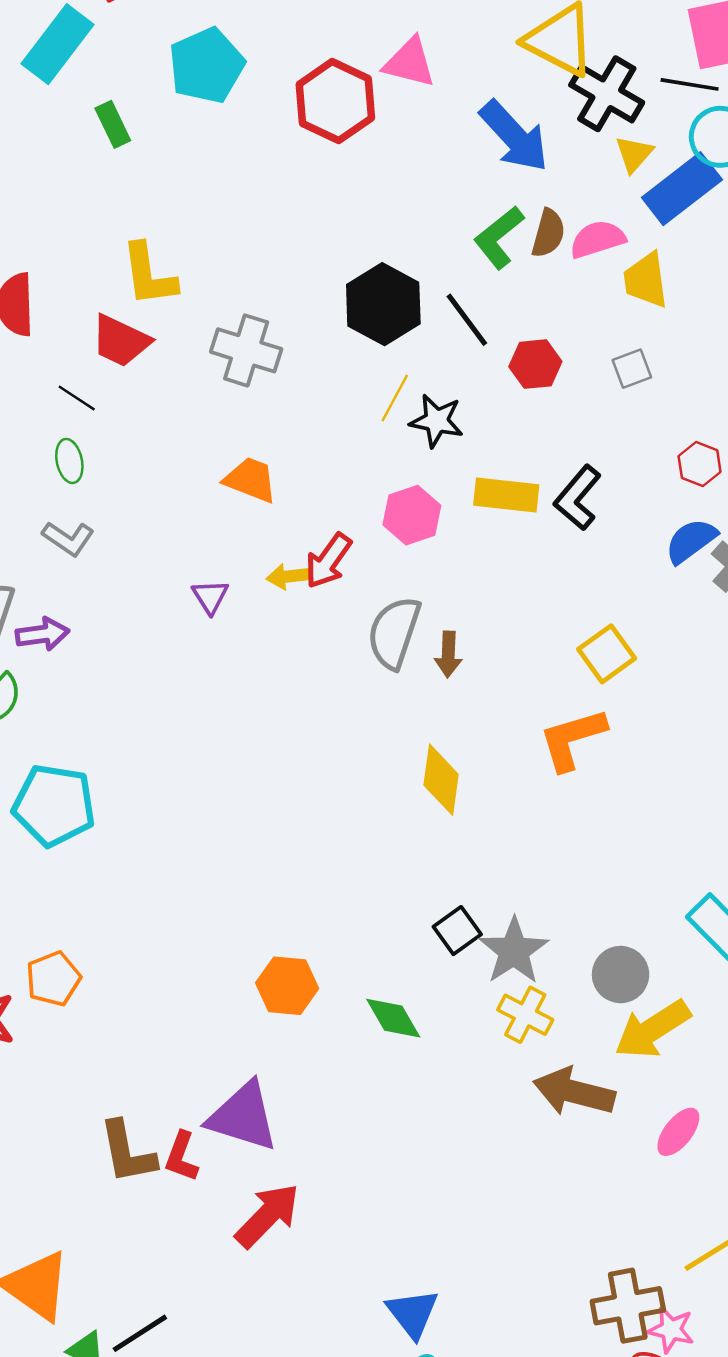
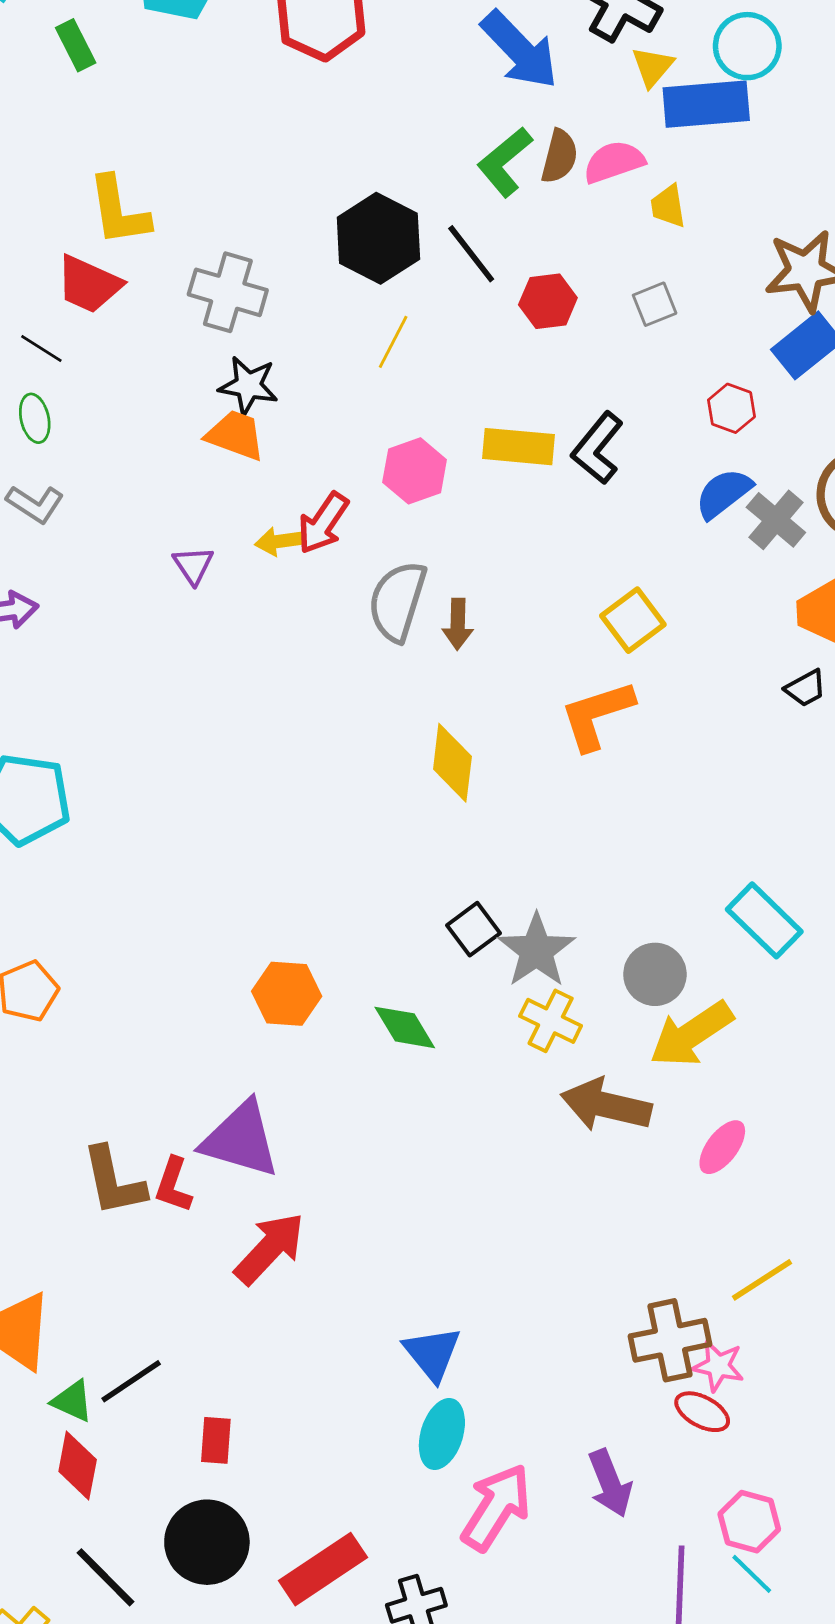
blue rectangle: (682, 189) -> (706, 104), turned 34
yellow trapezoid: (646, 280) -> (668, 206), size x0.7
black star: (437, 421) -> (248, 386), moved

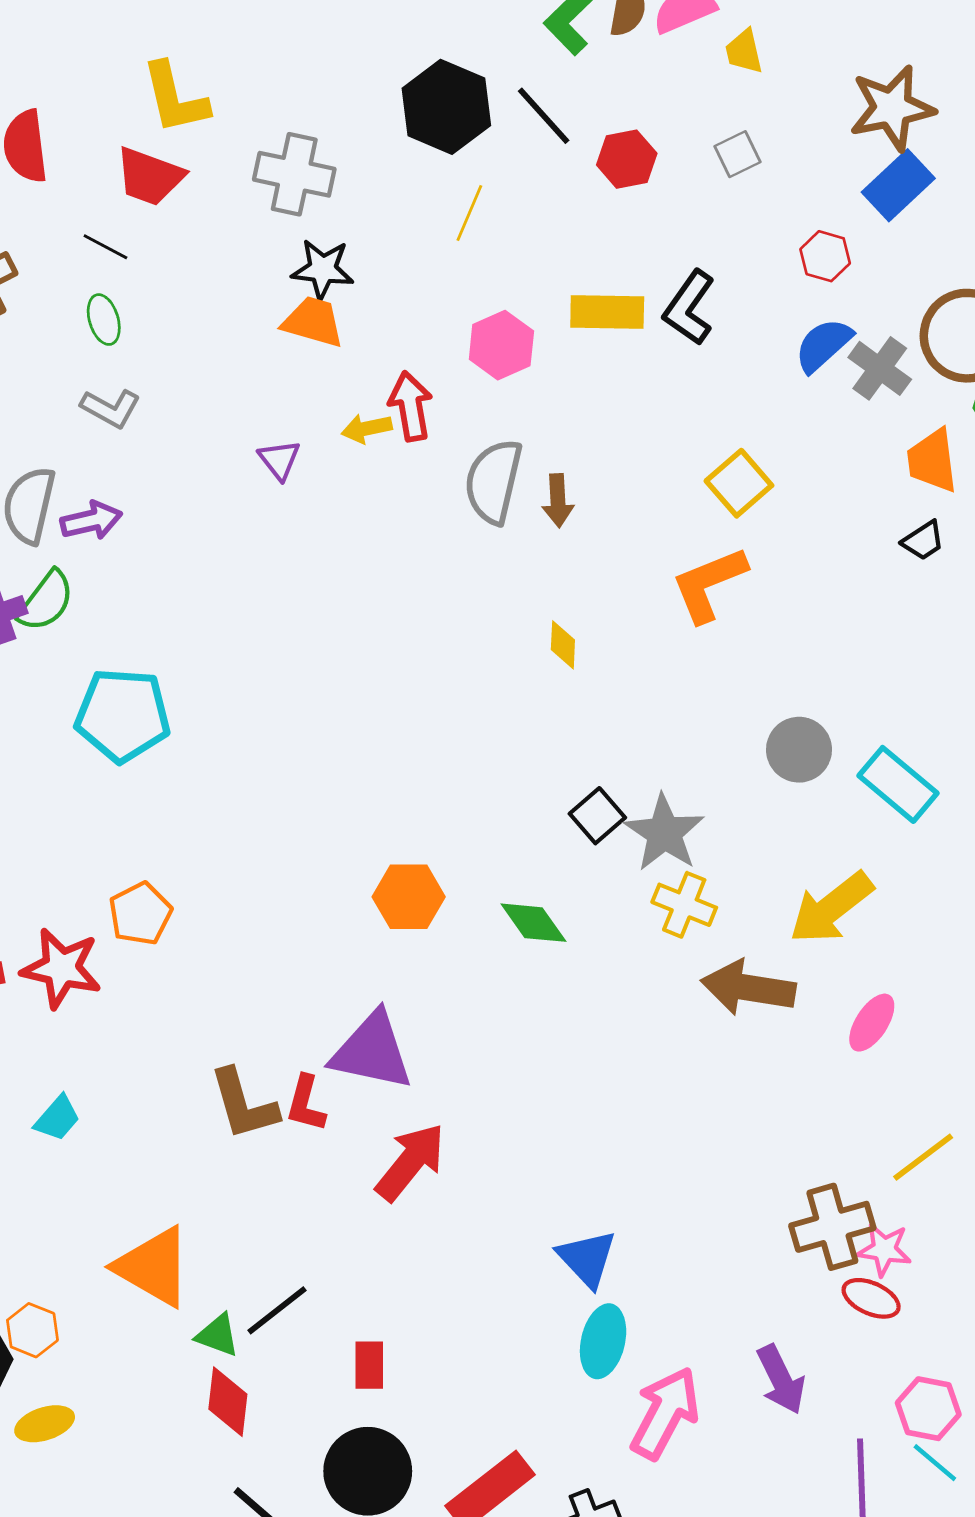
red arrow: (323, 523) -> (411, 406), turned 140
yellow diamond: (452, 763) -> (563, 645), size x0.6
gray circle: (655, 974) -> (799, 750), moved

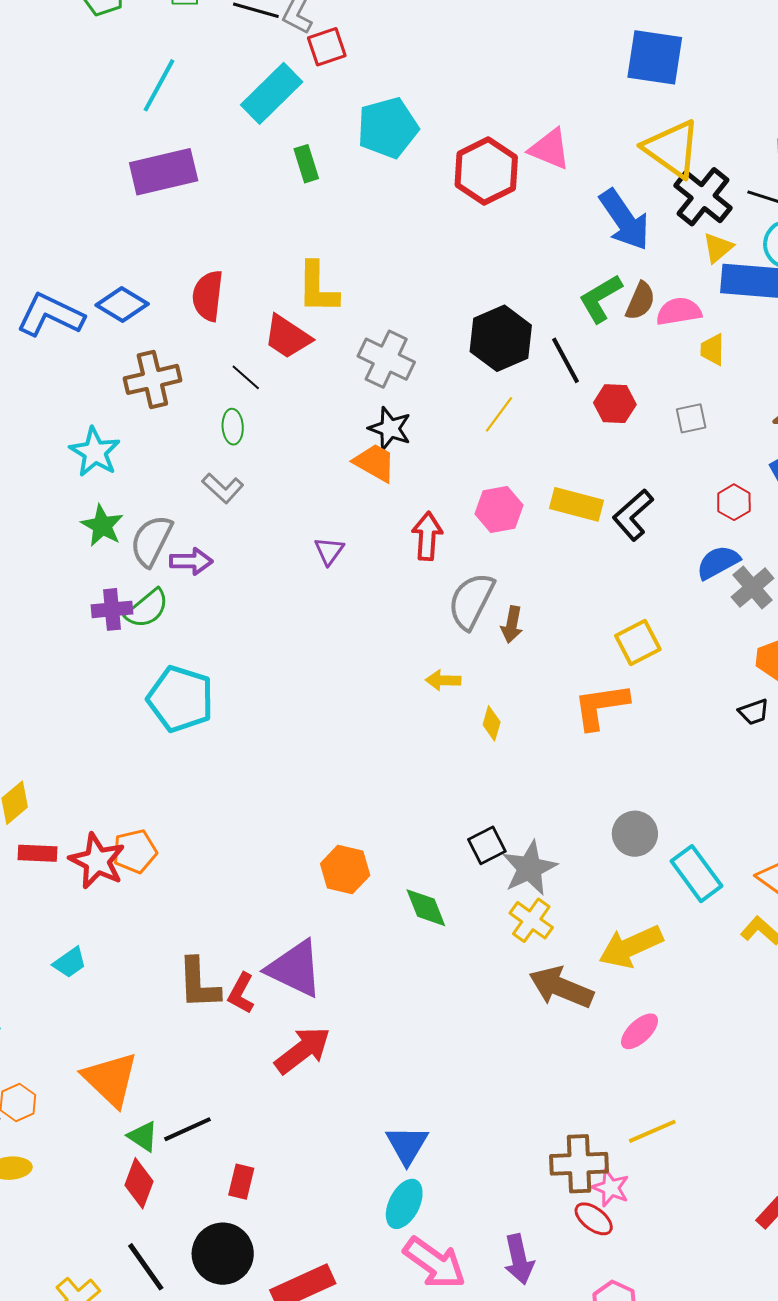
yellow arrow: (367, 428) -> (443, 680), moved
orange pentagon: (140, 914) -> (135, 851), moved
pink arrow: (665, 1413) -> (435, 1263), turned 84

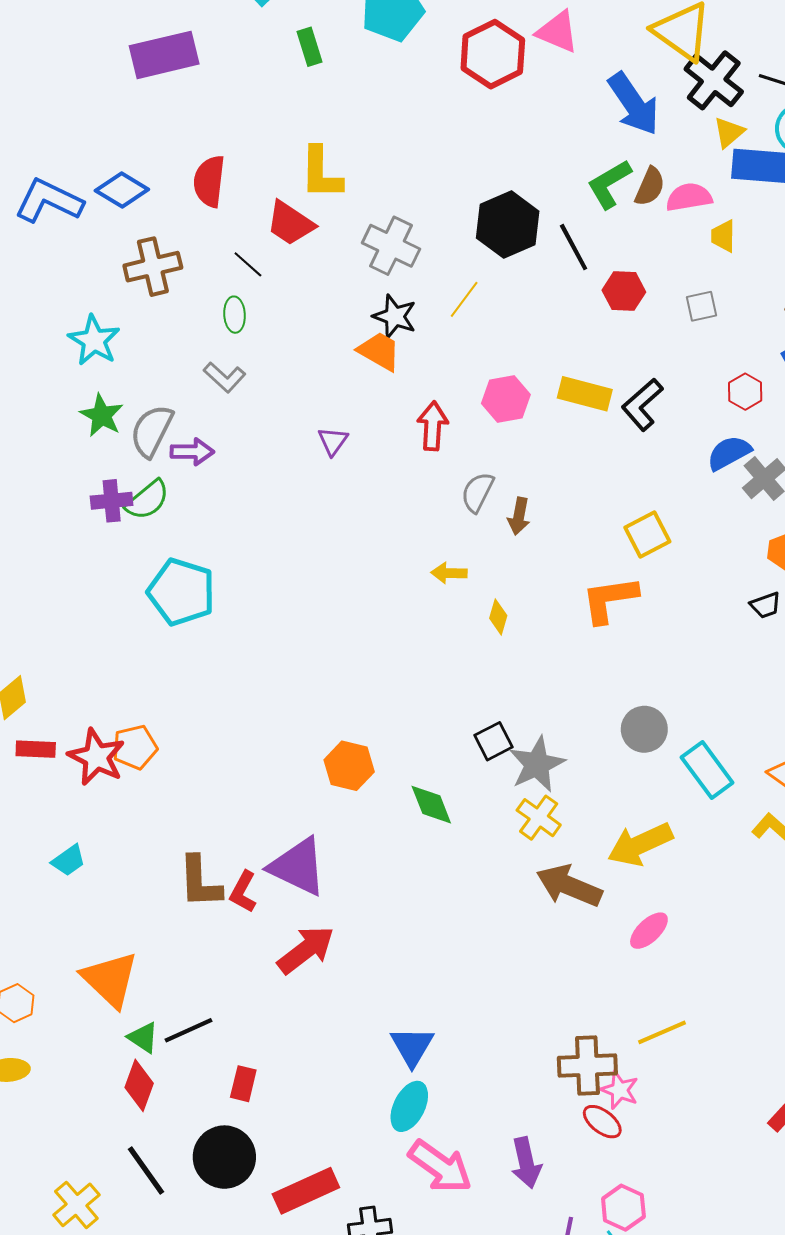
yellow line: (499, 414) -> (464, 299), moved
gray semicircle: (471, 601) -> (478, 492), size x0.7

